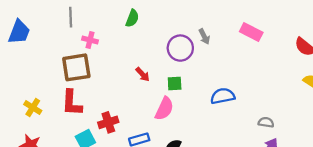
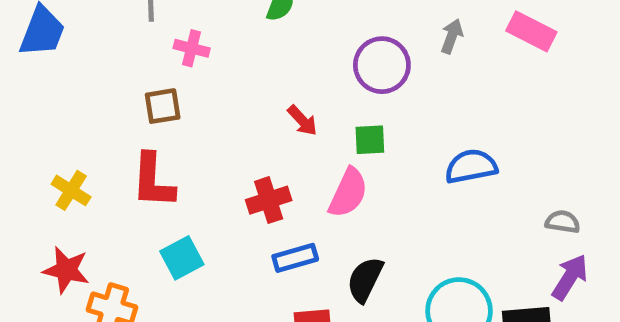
gray arrow: (204, 37) -> (452, 36), moved, turned -133
brown square: (76, 67) -> (163, 106), size x0.6
red cross: (108, 122) -> (269, 200), moved

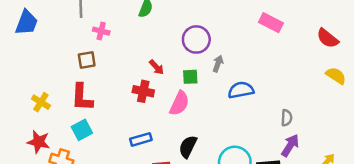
gray arrow: (452, 36) -> (218, 64), moved
red cross: (269, 200) -> (143, 91), moved, turned 30
gray semicircle: (563, 222) -> (287, 118), turned 84
cyan square: (182, 258) -> (82, 130), moved
blue rectangle: (295, 258) -> (141, 139), moved

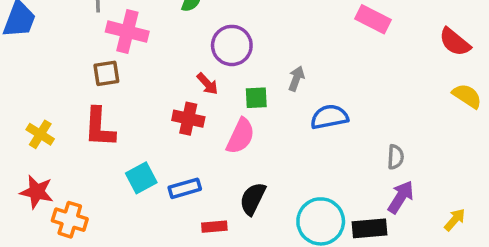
pink cross: (101, 31) -> (127, 32), size x1.6
purple circle: (196, 39) -> (232, 45), moved
cyan square: (82, 130) -> (141, 178), moved

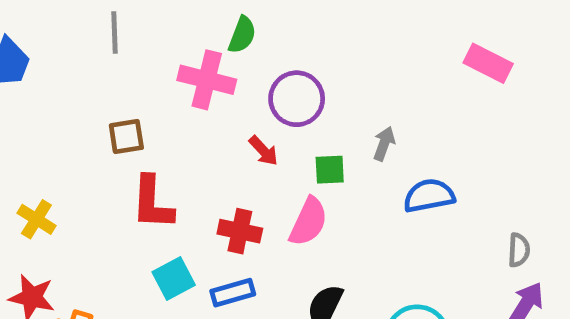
pink cross: (127, 32) -> (207, 80), moved
red cross: (188, 119) -> (240, 231), moved
red L-shape: (99, 127) -> (152, 203), moved

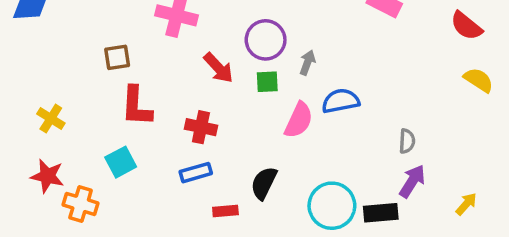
purple circle: (297, 99) -> (266, 40), moved
red arrow: (263, 151) -> (218, 68), size x1.4
pink semicircle: (308, 222) -> (299, 120), moved
cyan square: (174, 278) -> (121, 162), moved

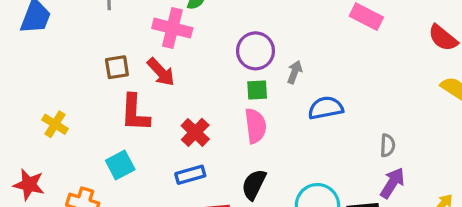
red arrow: (218, 68) -> (161, 72), moved
pink semicircle: (299, 120) -> (256, 126), moved, turned -32
red cross: (201, 127) -> (195, 132), turned 32
red star: (47, 176) -> (29, 185), moved

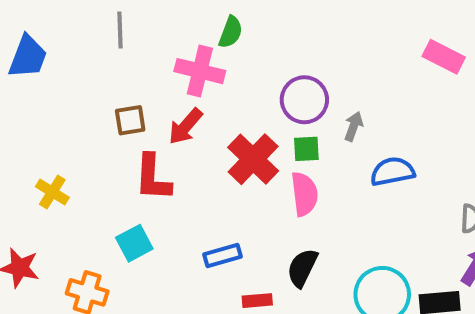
red arrow: (161, 72) -> (186, 126), turned 84
red cross: (195, 132) -> (253, 159), moved, size x1.4

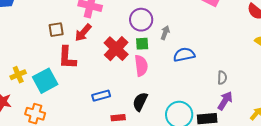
yellow cross: (52, 192) -> (18, 75), moved, turned 35
cyan square: (134, 243) -> (45, 81), moved, size x1.4

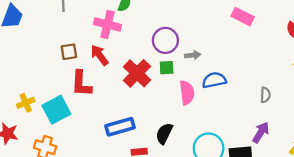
red arrow: (83, 33) -> (100, 55), turned 102
gray arrow: (165, 33) -> (193, 55), turned 64
pink semicircle: (141, 66) -> (187, 93), moved
gray semicircle: (222, 78) -> (265, 95), moved
blue rectangle: (101, 96) -> (120, 127), size x1.4

